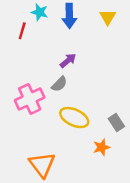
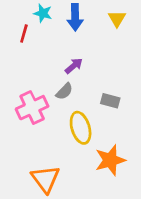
yellow ellipse: (74, 118) -> (81, 128), turned 48
gray rectangle: (116, 122) -> (110, 101), moved, turned -42
orange star: (101, 147) -> (110, 160), size x1.6

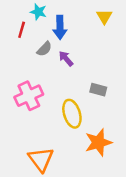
blue arrow: (75, 17) -> (60, 27), moved
purple arrow: (74, 66) -> (66, 59), turned -91
gray semicircle: (64, 91) -> (44, 49), moved

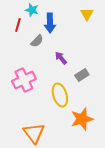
purple arrow: (66, 59) -> (61, 58), moved
gray rectangle: (98, 90) -> (82, 75), turned -48

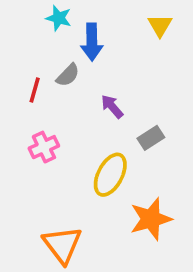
red line: (18, 25) -> (35, 90), moved
pink cross: (24, 80) -> (44, 147), size x0.7
yellow ellipse: (60, 95) -> (110, 175), turned 45

